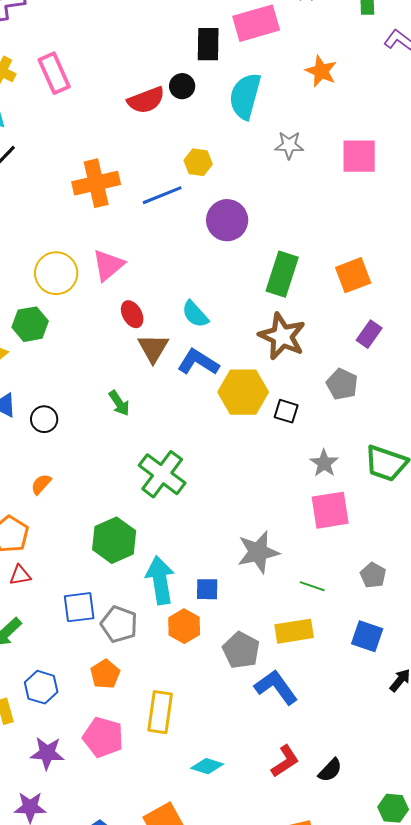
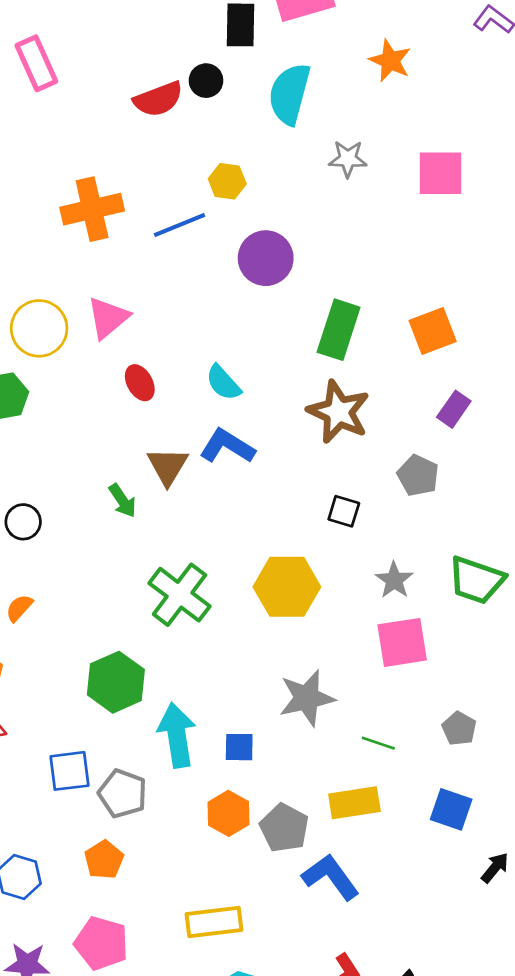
brown triangle: (153, 348) -> (168, 466), moved
yellow hexagon: (243, 392) -> (287, 587), moved
orange hexagon: (184, 626) -> (229, 813), moved
yellow rectangle: (160, 712) -> (214, 922), moved, turned 75

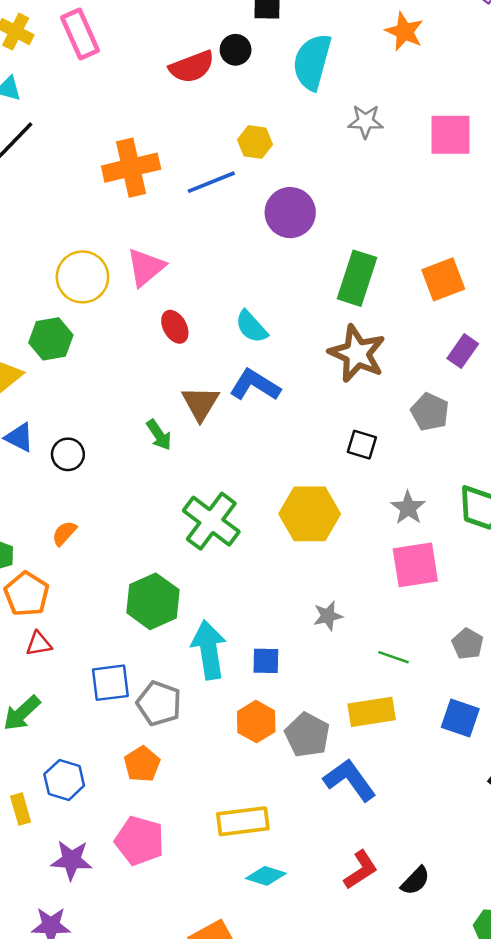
gray star: (307, 698) -> (328, 616), size x0.6

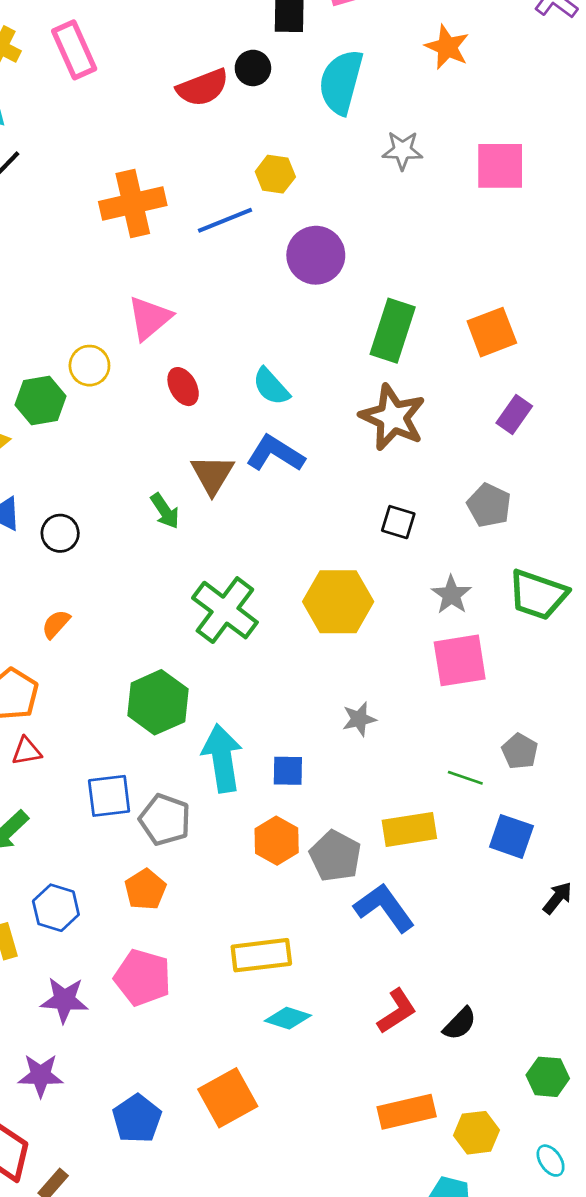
yellow circle: (82, 277) -> (89, 366), moved, size x0.7
gray pentagon: (430, 412) -> (489, 505), moved
green line: (393, 657) -> (465, 778), moved

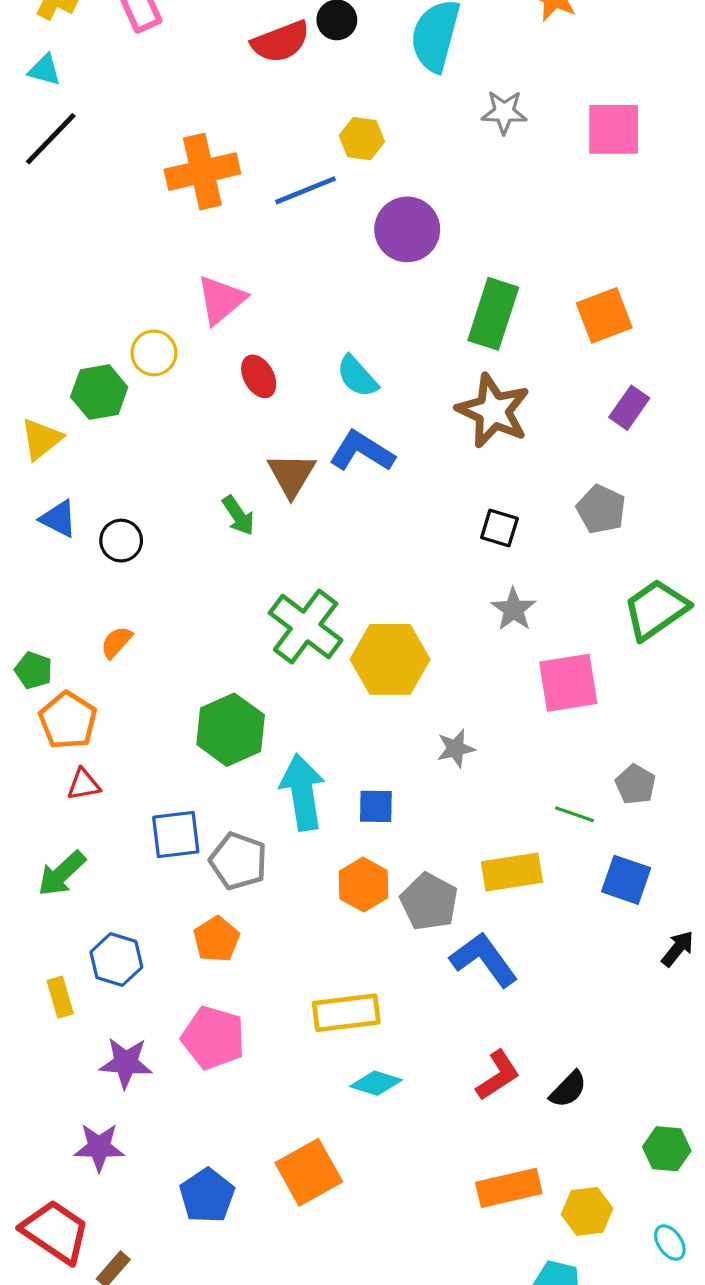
gray star: (451, 595) -> (514, 609), moved
green trapezoid: (538, 595) -> (656, 609), turned 126
yellow hexagon: (338, 602) -> (390, 659), moved

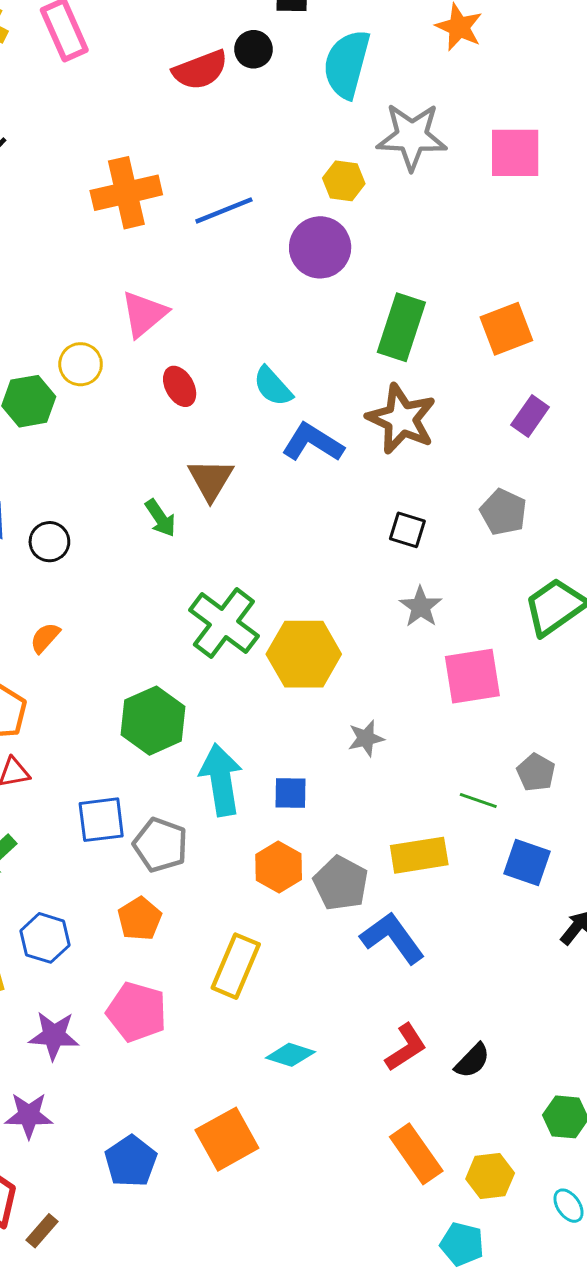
gray star: (504, 112) -> (412, 137), size x1.6
yellow hexagon: (362, 139) -> (344, 181), moved
blue L-shape: (362, 451) -> (313, 443), moved
yellow rectangle: (346, 1013) -> (236, 966), moved, turned -60
orange rectangle: (509, 1188) -> (416, 1154), turned 68

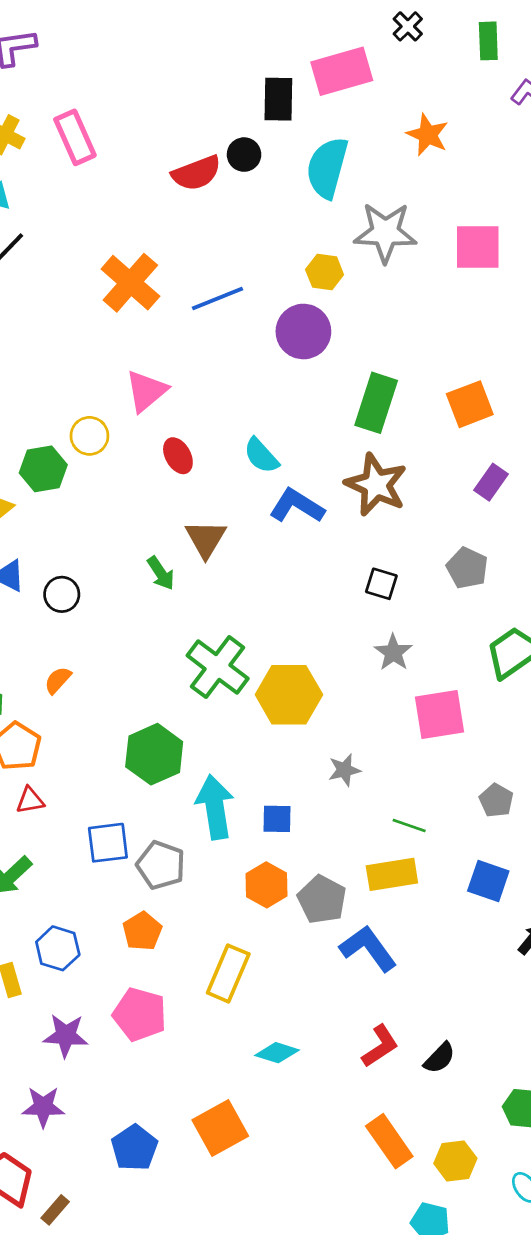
orange cross: (126, 193) -> (130, 283), turned -36
green line: (478, 800) -> (409, 825), moved

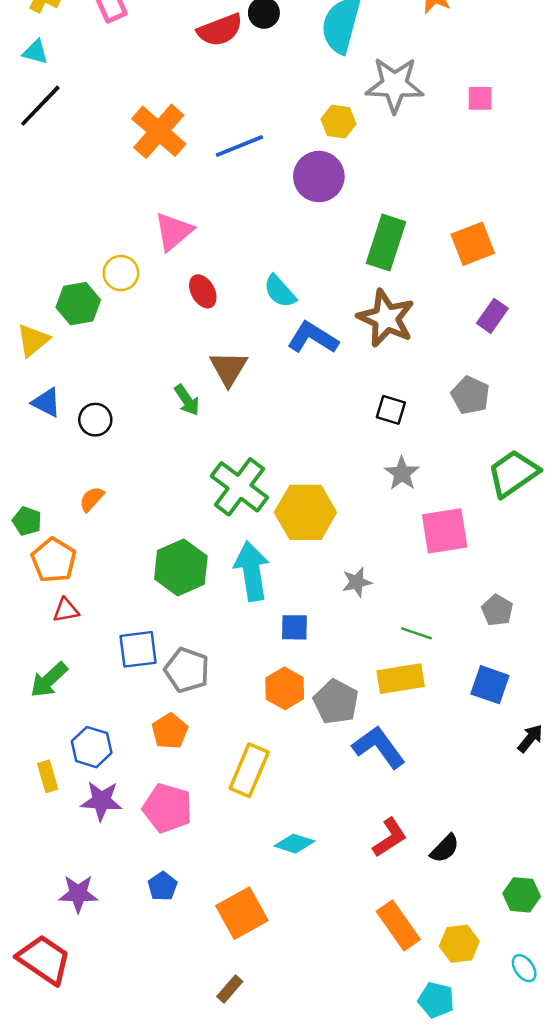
pink square: (478, 247) -> (480, 98), size x0.6
cyan arrow: (215, 807) -> (252, 571), moved
purple star: (66, 1036) -> (101, 801), moved
blue pentagon: (134, 1148) -> (162, 886), moved, size x0.7
brown rectangle: (55, 1210) -> (230, 989), moved

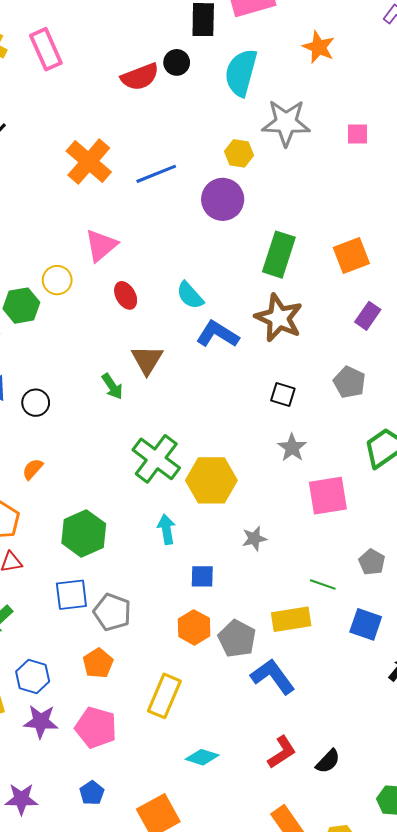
green hexagon: (181, 567) -> (84, 533), moved
cyan arrow: (252, 571) -> (166, 529), size x0.6
green line: (417, 633) -> (323, 585), moved

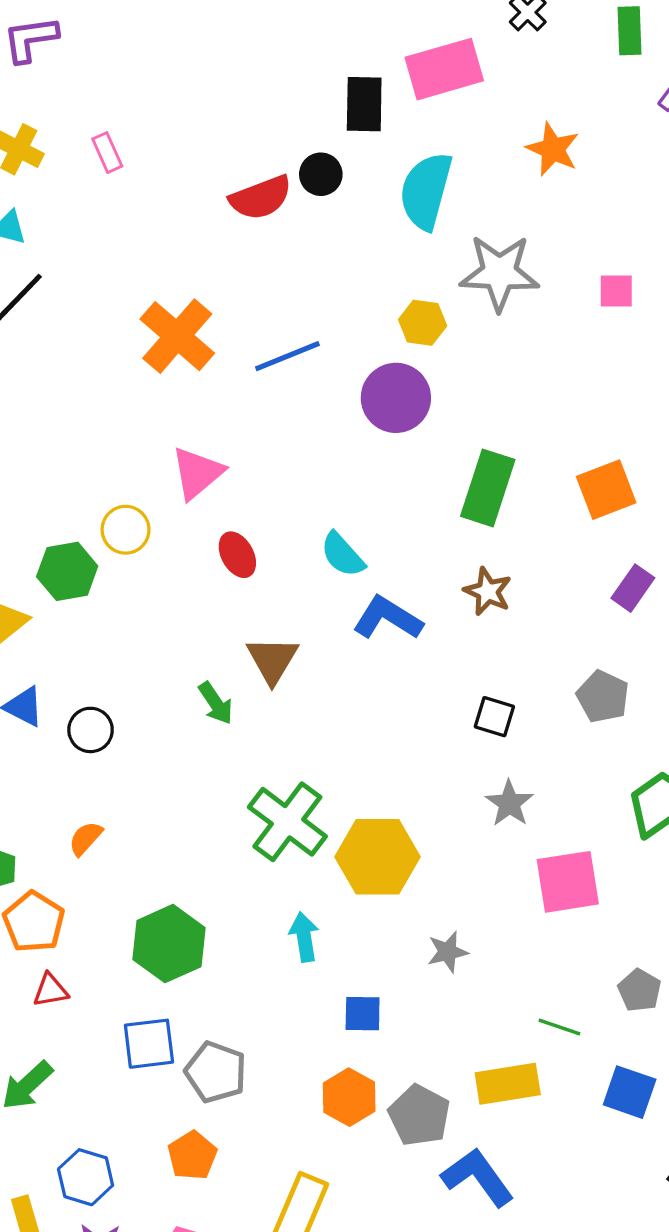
pink rectangle: (46, 49) -> (107, 153), size x0.6
brown star: (279, 318) -> (488, 591), size x0.6

